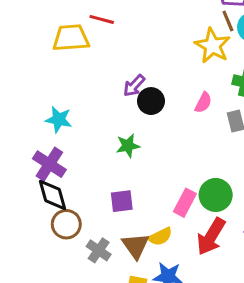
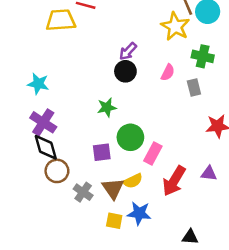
purple arrow: (134, 86) -> (128, 51), moved
cyan star: (59, 120) -> (38, 84), moved
green circle: (216, 195) -> (130, 137), moved

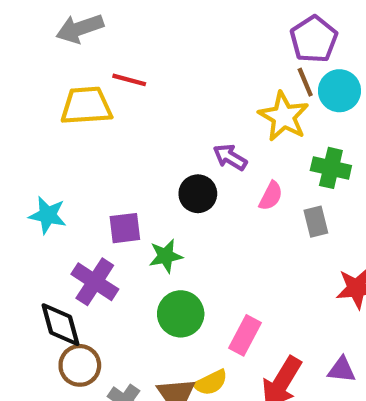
purple arrow: (128, 51) -> (230, 157), moved, turned 78
purple cross: (43, 122) -> (95, 282), moved
green circle: (130, 137) -> (181, 314), moved
purple square: (102, 152) -> (125, 228), moved

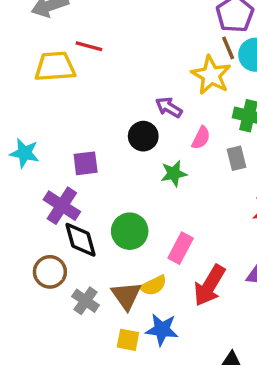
green star: (166, 256) -> (174, 173), moved
black diamond: (61, 325) -> (80, 240), moved

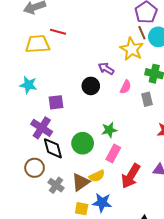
cyan star: (24, 153) -> (28, 85), moved
green star: (174, 173) -> (109, 130), moved
brown triangle: (126, 296) -> (81, 182), turned 30

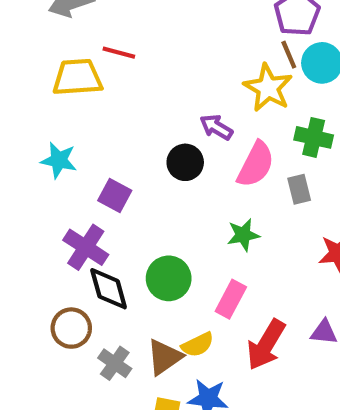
pink semicircle: (126, 87) -> (256, 164), size x1.6
purple square: (56, 102) -> (115, 195), turned 35
green star: (109, 130) -> (243, 235), moved

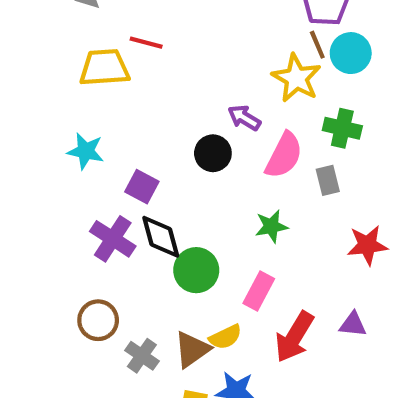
black diamond: (109, 289) -> (161, 237), moved

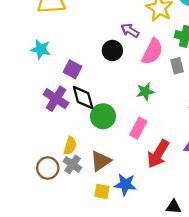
brown circle: (98, 320) -> (48, 168), moved
yellow semicircle: (225, 337) -> (70, 146), moved, turned -48

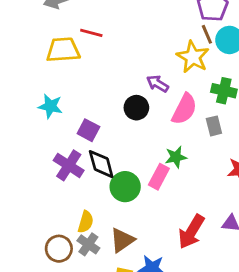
pink rectangle: (138, 128) -> (159, 177), moved

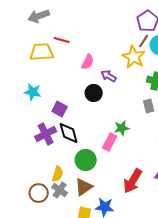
brown line: (207, 34) -> (144, 41), turned 56
pink semicircle: (184, 109) -> (88, 62), moved, size x0.7
purple cross: (69, 165) -> (46, 134), turned 30
green circle: (125, 187) -> (86, 160), moved

